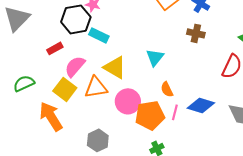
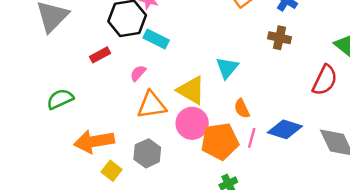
pink semicircle: (75, 66) -> (138, 73), moved, size x0.6
yellow triangle: (115, 67) -> (191, 90), moved
yellow square: (65, 89) -> (112, 171), moved, size x0.7
orange arrow: (51, 116) -> (94, 141), turned -68
gray hexagon: (98, 140) -> (147, 153), moved

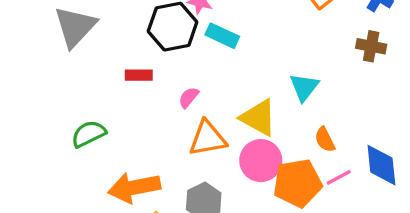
cyan rectangle: (156, 39) -> (222, 36), moved
red rectangle: (100, 55) -> (139, 75), turned 30
blue diamond: (285, 129) -> (381, 165), turned 68
pink line: (252, 138) -> (339, 177), turned 48

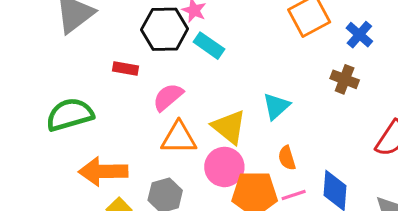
pink semicircle: (189, 97) -> (168, 97), size x1.5
green semicircle: (89, 134) -> (70, 115), size x1.4

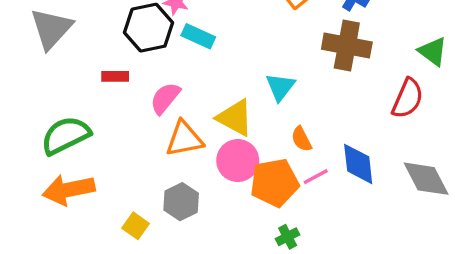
brown cross: (345, 79) -> (347, 46), size x1.6
orange arrow: (103, 171) -> (69, 190), moved

